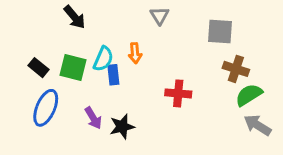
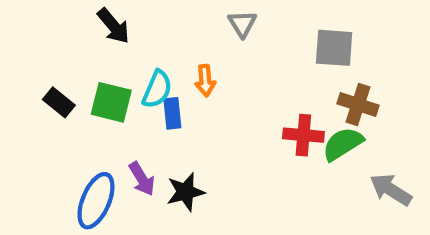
red cross: (178, 93) -> (303, 135), moved
green semicircle: (249, 95) -> (343, 144), moved
blue ellipse: (46, 108) -> (96, 201), moved

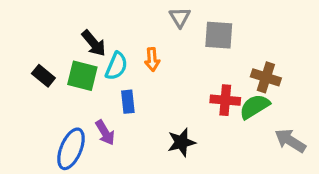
black arrow: (113, 26) -> (94, 43), moved
gray square: (334, 48) -> (219, 35), moved
blue rectangle: (172, 113) -> (128, 102), moved
black star: (186, 192) -> (181, 142), moved

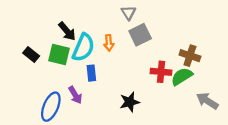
gray square: (219, 35) -> (140, 35), moved, turned -30
cyan semicircle: (116, 66) -> (83, 48), size x1.4

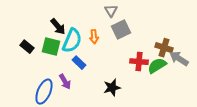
blue rectangle: (91, 73) -> (79, 63), turned -40
gray arrow: (207, 101) -> (179, 59), moved

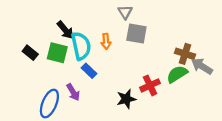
gray square: (121, 30) -> (136, 33), turned 36
cyan semicircle: (72, 41) -> (81, 46), turned -35
red cross: (139, 62) -> (150, 85), moved, turned -30

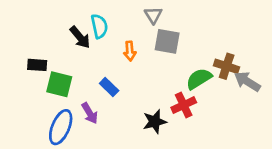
cyan semicircle: (81, 46) -> (99, 26), moved, size x0.7
black rectangle: (30, 53) -> (37, 65), turned -35
green square: (57, 53) -> (59, 84), moved
green semicircle: (177, 74) -> (199, 79), moved

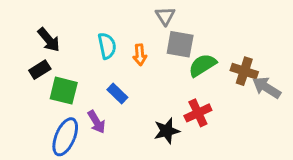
cyan semicircle: (99, 26) -> (107, 46), moved
black arrow: (80, 37) -> (49, 40), moved
black rectangle: (37, 65) -> (40, 70), turned -36
green semicircle: (199, 79) -> (202, 65), moved

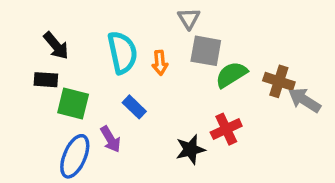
cyan semicircle: (107, 46) -> (122, 52), size x1.4
black rectangle: (40, 70) -> (46, 80), turned 36

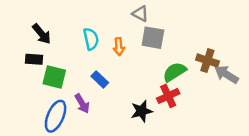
gray triangle: (189, 18) -> (140, 14), turned -30
cyan semicircle: (122, 52) -> (91, 39), size x0.7
green semicircle: (231, 75) -> (174, 72), moved

